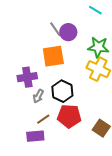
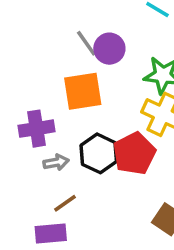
gray arrow: (38, 96) -> (56, 162), turned -128
red pentagon: (69, 116) -> (134, 153), moved, turned -30

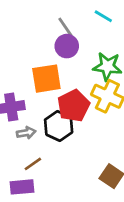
gray line: (86, 43) -> (65, 27), moved
red pentagon: (134, 153) -> (74, 106), moved

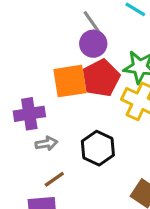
red pentagon: (74, 106) -> (101, 78), moved
black hexagon: (59, 126) -> (98, 148), moved

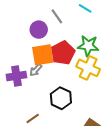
purple circle: (93, 44) -> (39, 30), moved
gray arrow: (47, 143) -> (36, 70), moved, turned 144

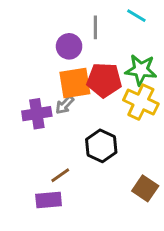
gray line: (57, 16) -> (95, 27), turned 35
red pentagon: (63, 53) -> (104, 80), turned 30

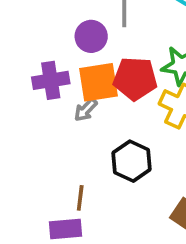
purple cross: (37, 114) -> (51, 80), moved
brown line: (60, 175) -> (80, 198), turned -48

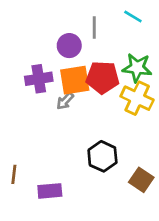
black hexagon: (132, 161) -> (102, 156), moved
brown line: (80, 198) -> (14, 174), moved

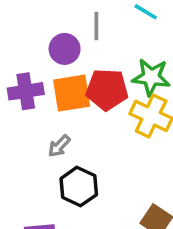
gray arrow: (65, 101) -> (59, 146), moved
black hexagon: (102, 156) -> (79, 187), moved

